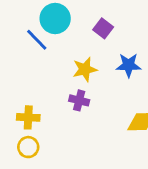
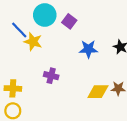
cyan circle: (55, 19) -> (45, 15), moved
yellow star: (85, 69) -> (33, 42), moved, turned 30

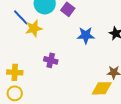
yellow star: (33, 42) -> (34, 28), turned -30
yellow diamond: (98, 92) -> (102, 88), moved

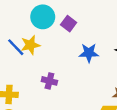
blue line: (21, 17) -> (16, 47), moved

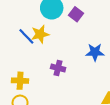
blue star: (89, 53) -> (95, 52), moved

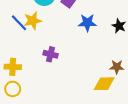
blue star: (95, 52) -> (87, 23), moved

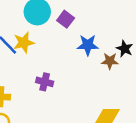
brown star: (117, 67) -> (110, 61), moved

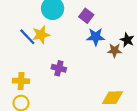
purple square: (66, 19) -> (86, 16), moved

